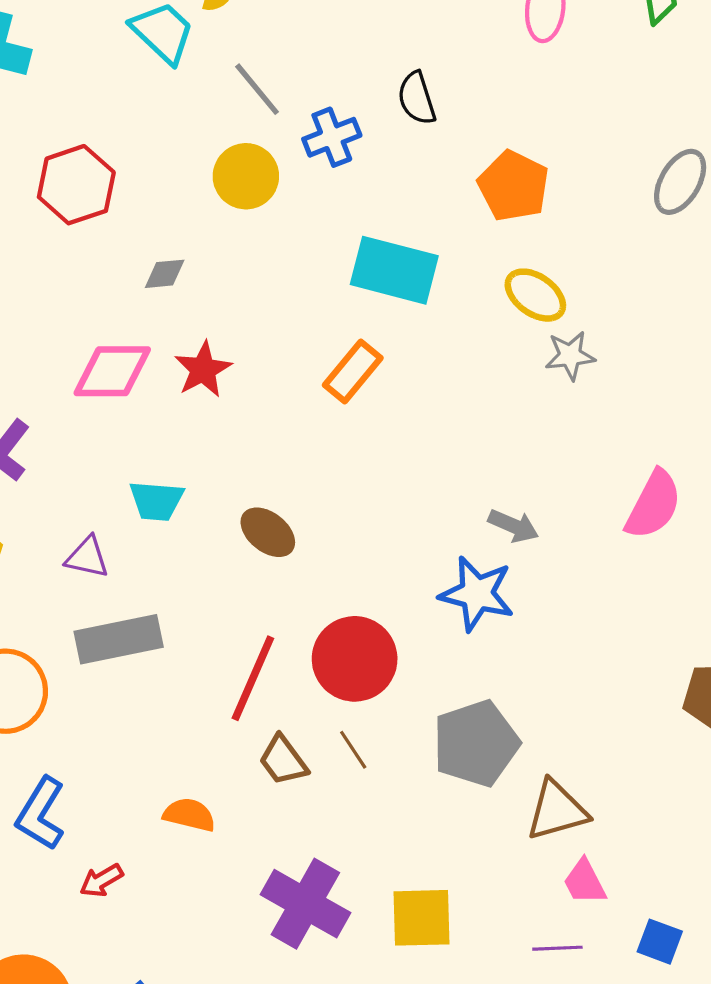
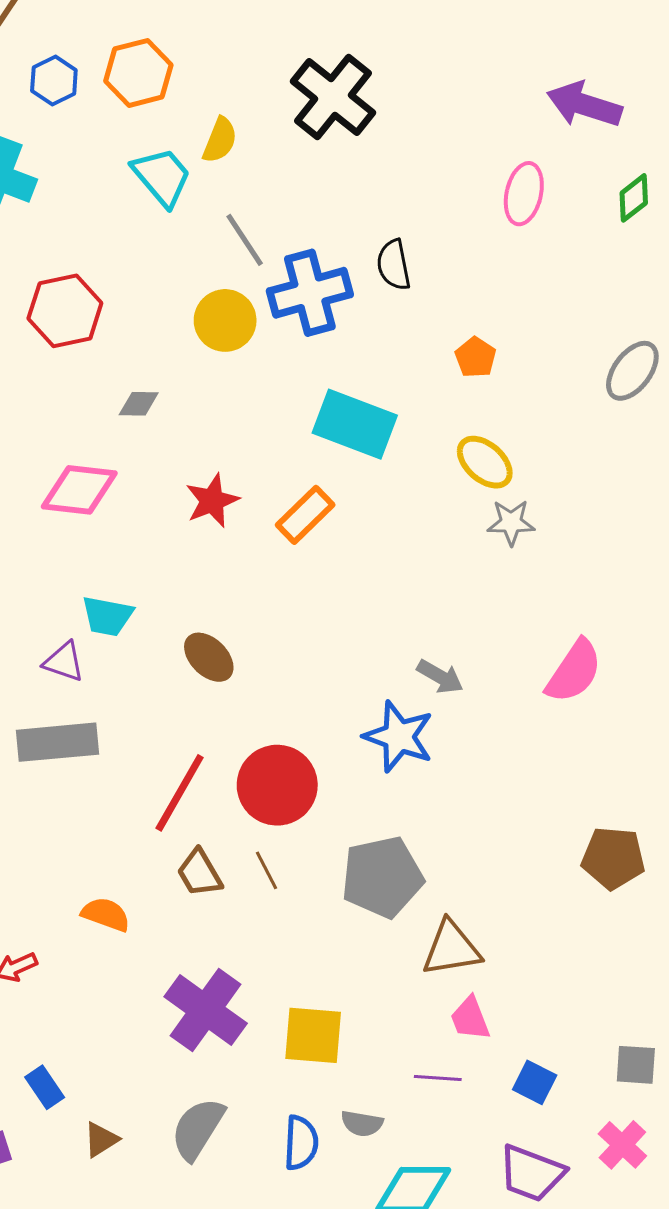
blue cross: (332, 137) -> (310, 293), size x1.5
orange pentagon: (514, 186) -> (476, 357), size x0.6
red star: (203, 369) -> (212, 501), moved
purple triangle: (87, 557) -> (64, 662), moved

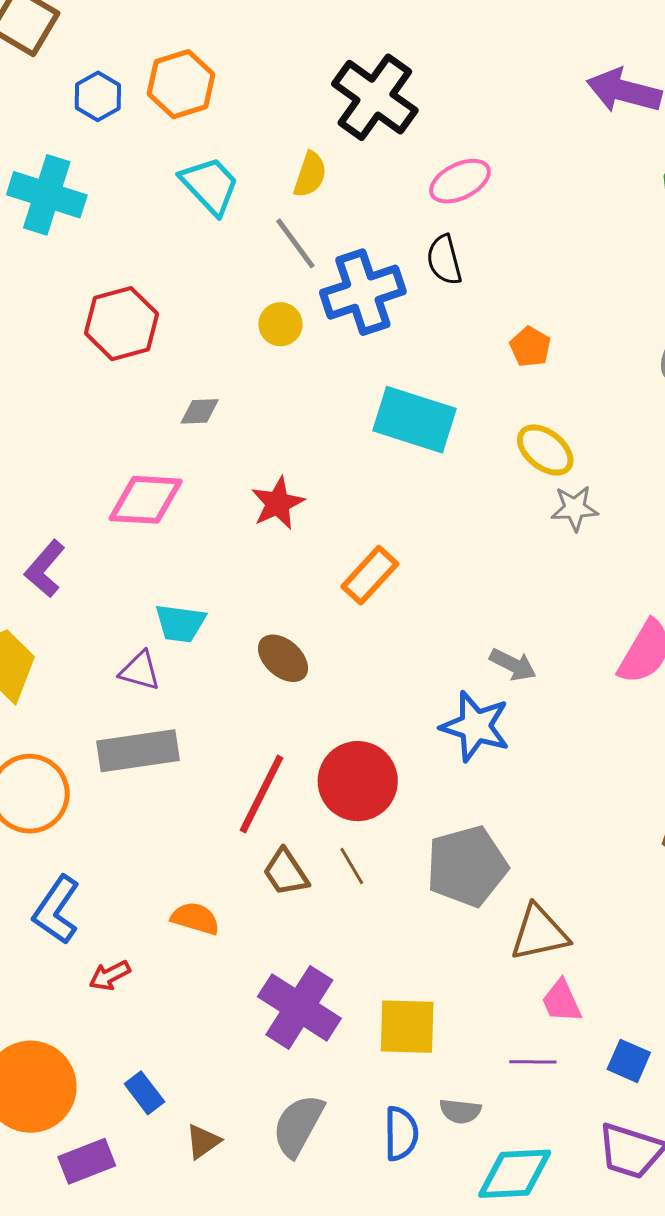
yellow semicircle: (220, 140) -> (310, 175), moved
pink ellipse: (524, 194) -> (460, 181), moved, turned 54
yellow circle: (225, 320) -> (280, 324), size x0.7
orange rectangle: (305, 515) -> (370, 575), moved

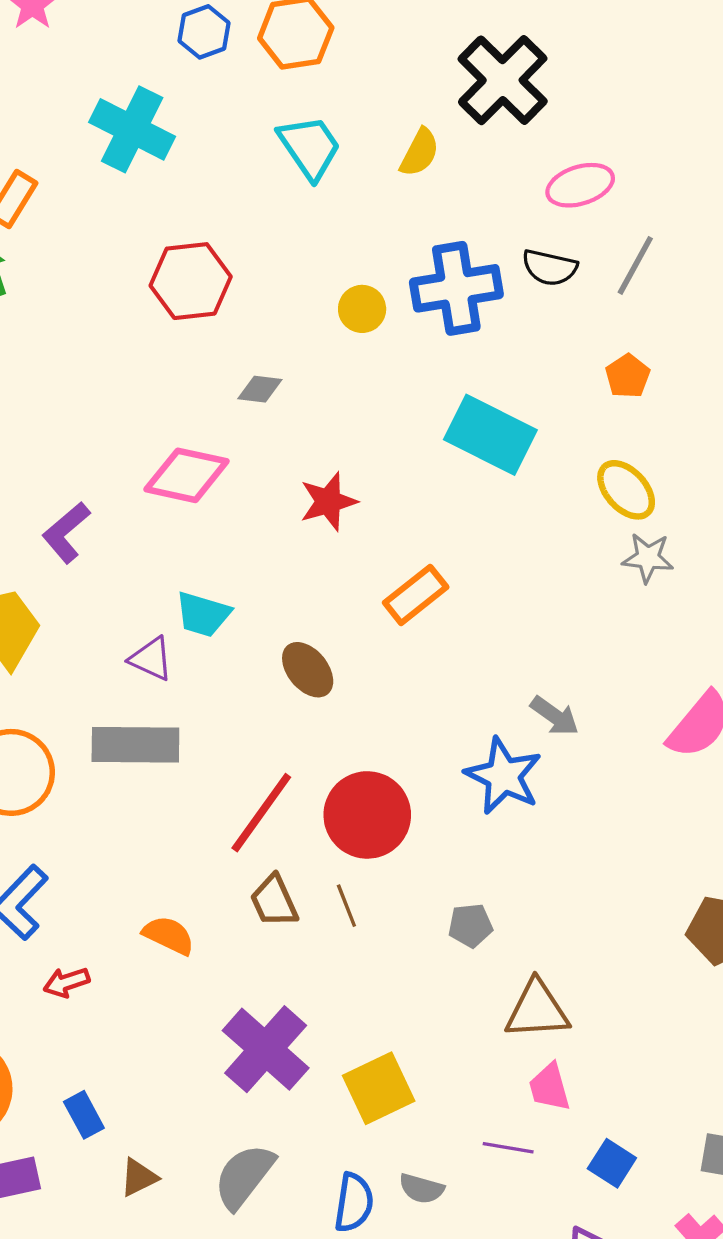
gray line: (295, 243) -> (635, 265), moved, turned 56
black semicircle: (444, 260) -> (550, 268), turned -72
gray pentagon: (467, 866) -> (470, 925), size x0.5
yellow square: (407, 1027) -> (379, 1088), turned -36

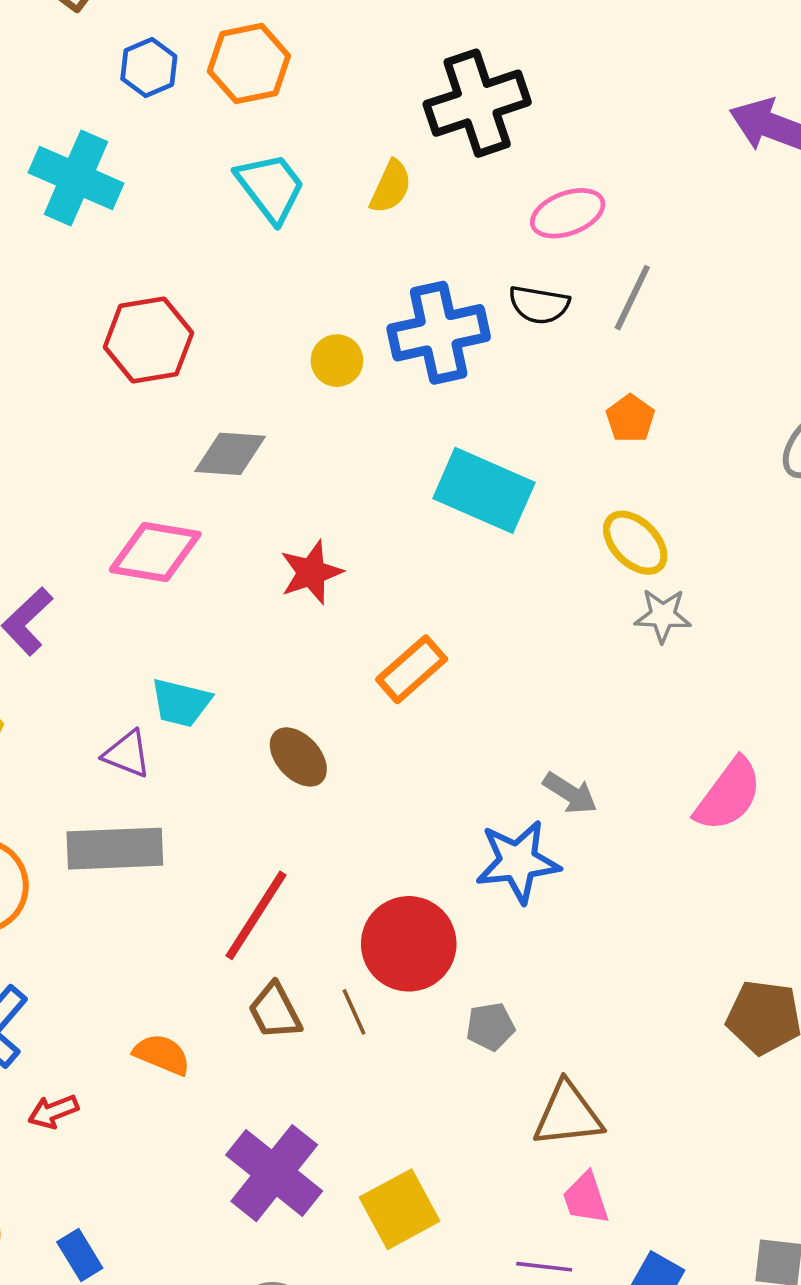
black cross: (503, 80) -> (477, 103), turned 30
gray diamond: (260, 389) -> (230, 454), size x1.5
blue star: (503, 776) -> (518, 862), turned -30
red circle: (367, 815) -> (409, 944), moved

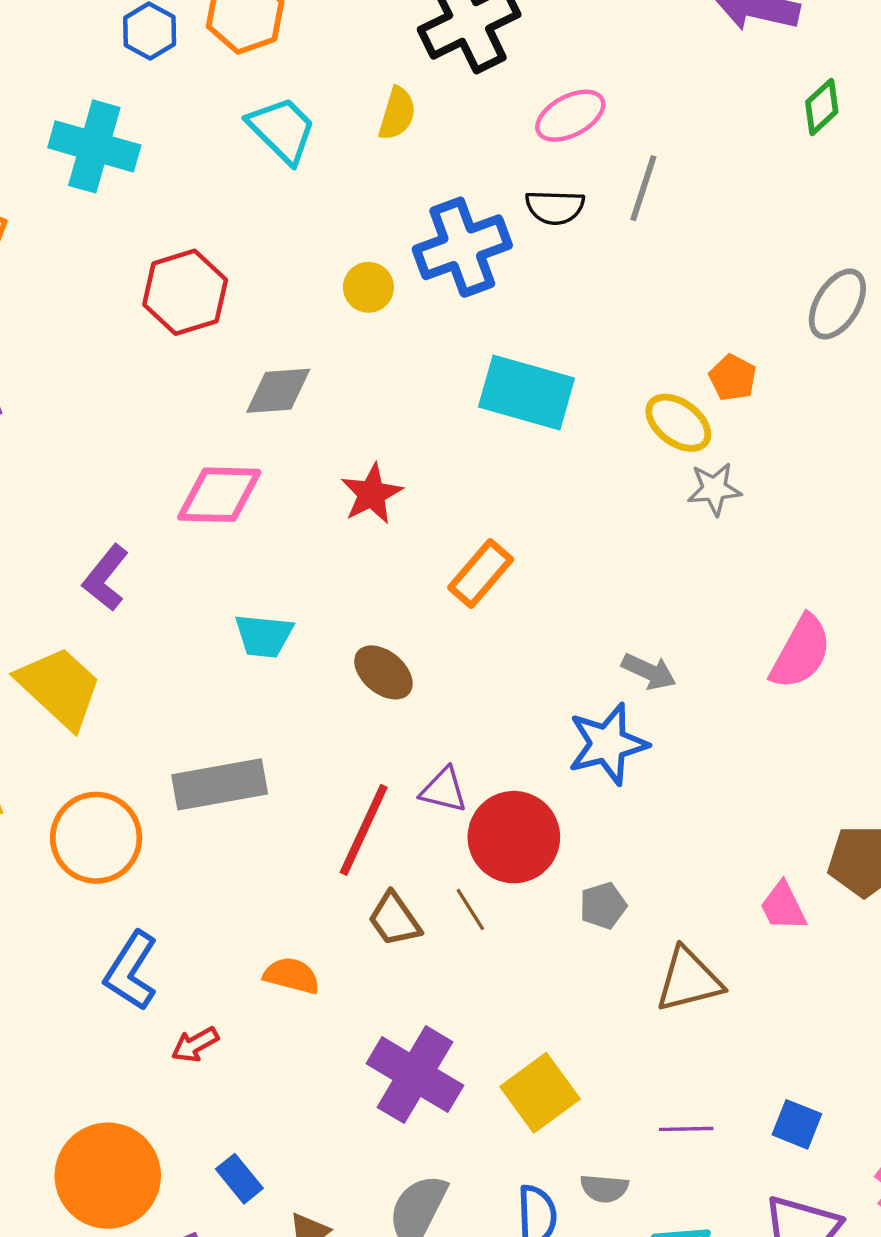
orange pentagon: (630, 419) -> (733, 378), moved
purple triangle: (127, 754) -> (444, 790), moved
pink trapezoid: (586, 1198) -> (783, 906), moved

